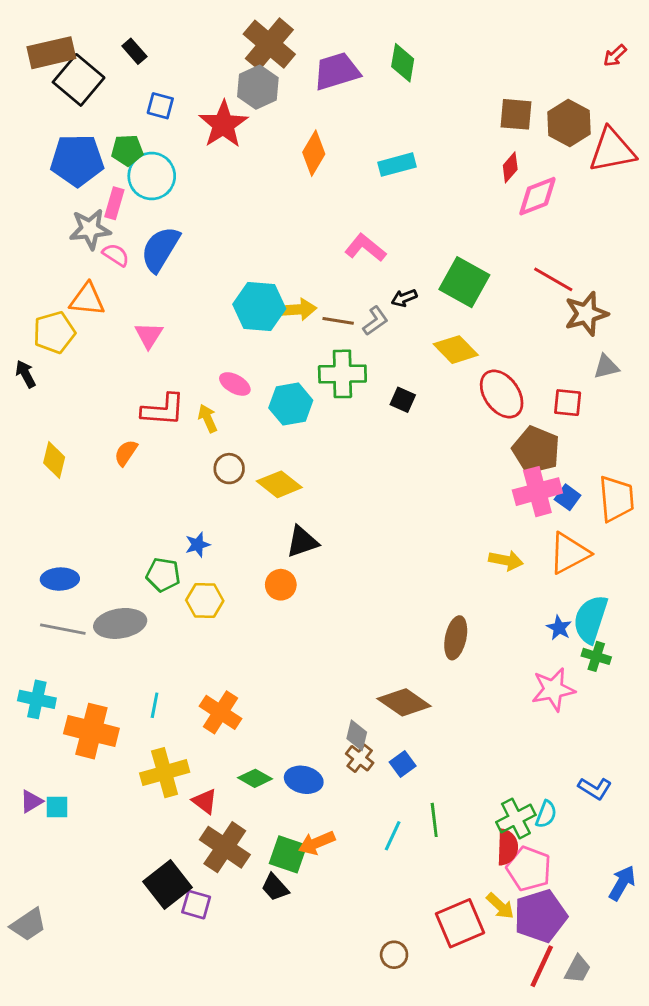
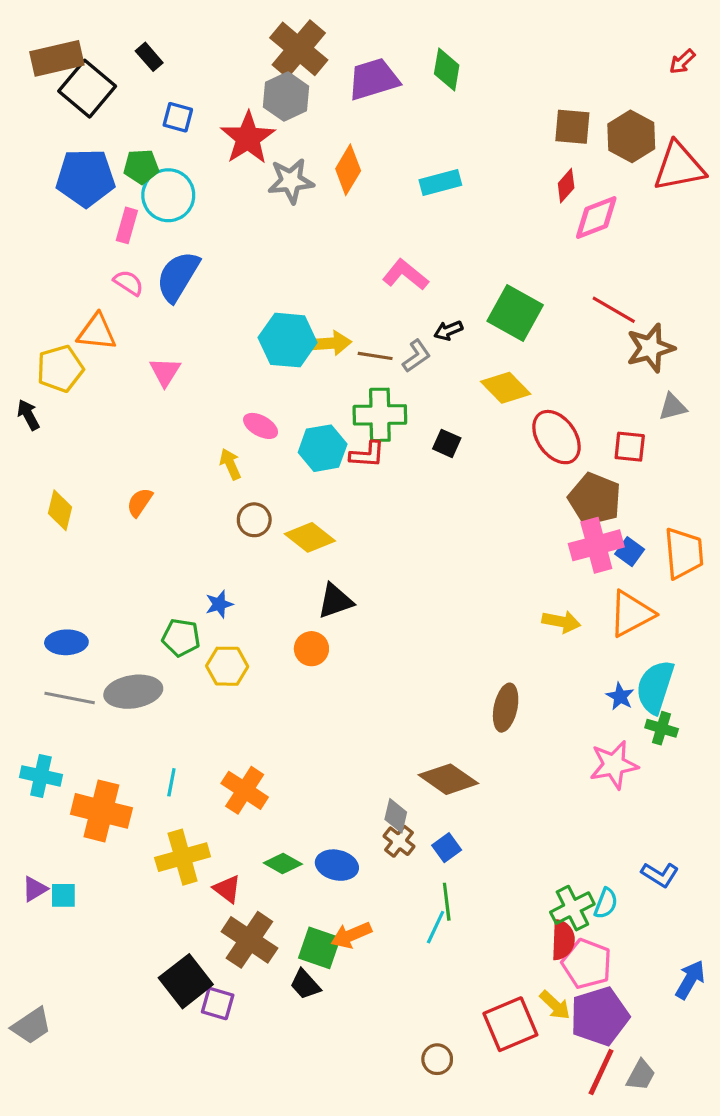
gray star: (90, 229) -> (291, 181), moved
red L-shape: (163, 410) -> (367, 455), moved, size x0.7
green line: (434, 820) -> (447, 902), moved

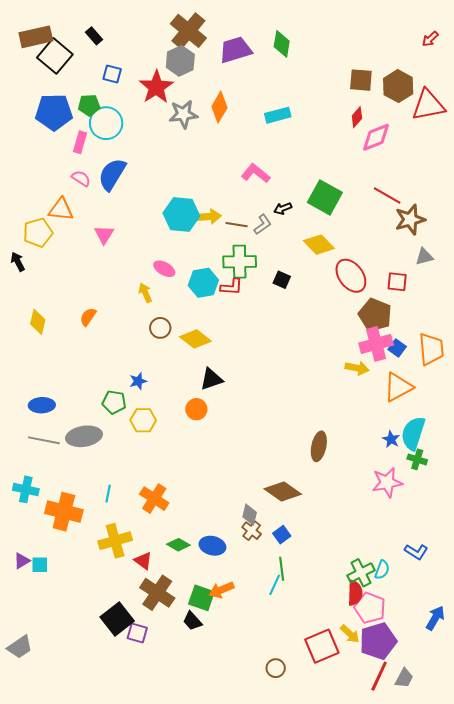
yellow arrow: (561, 622) -> (357, 368), moved

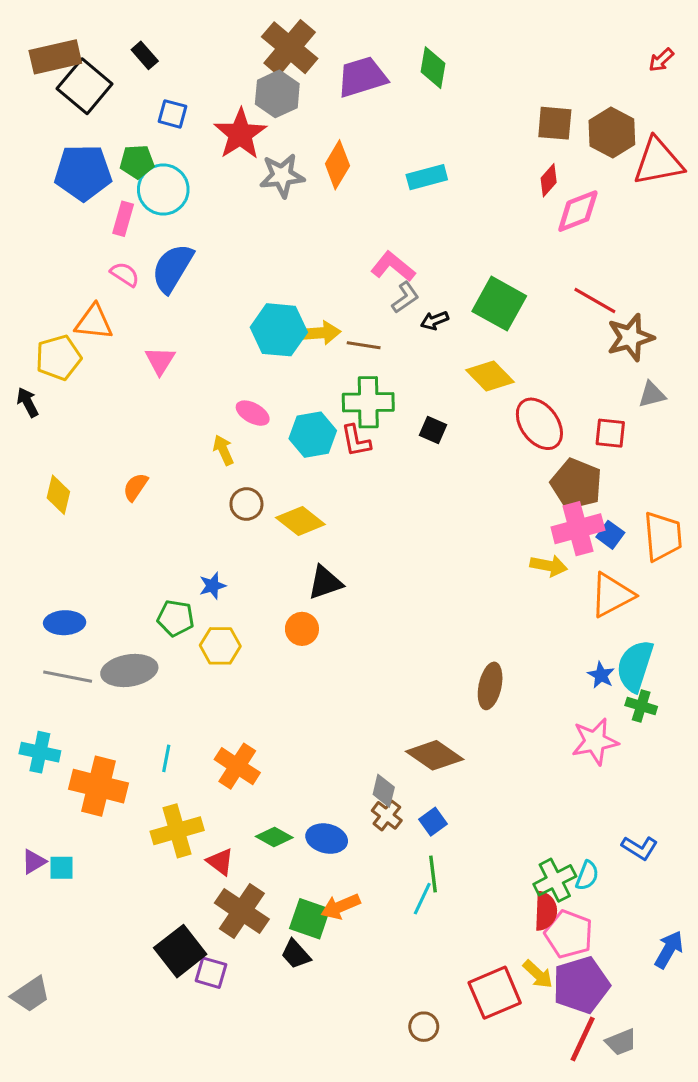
gray L-shape: (263, 225) -> (405, 297), moved
red L-shape: (232, 287) -> (356, 441), turned 75
gray trapezoid: (404, 678) -> (621, 1042), turned 40

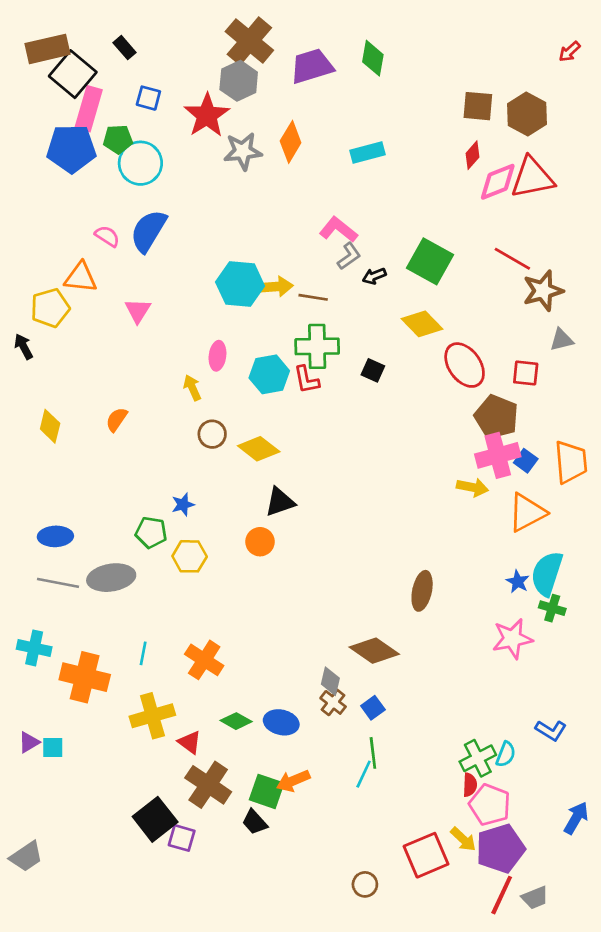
red triangle: (658, 162) -> (532, 178), moved
pink rectangle: (123, 219) -> (89, 109), moved, size x1.5
pink ellipse: (253, 413) -> (217, 356), turned 68
red semicircle: (546, 911) -> (470, 785), size x0.7

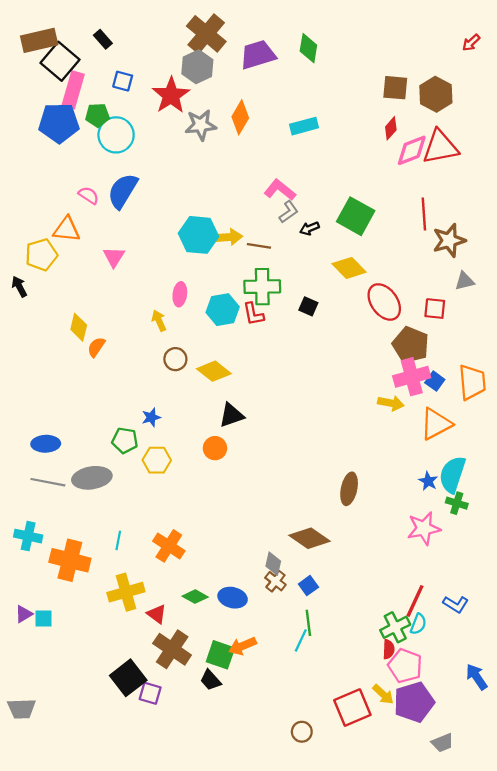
red line: (512, 259) -> (424, 214), turned 56
yellow diamond: (50, 426) -> (79, 327), moved
blue arrow: (576, 818) -> (477, 677), turned -64
gray trapezoid: (26, 857) -> (22, 709), turned 32
red line: (502, 895) -> (415, 601), moved

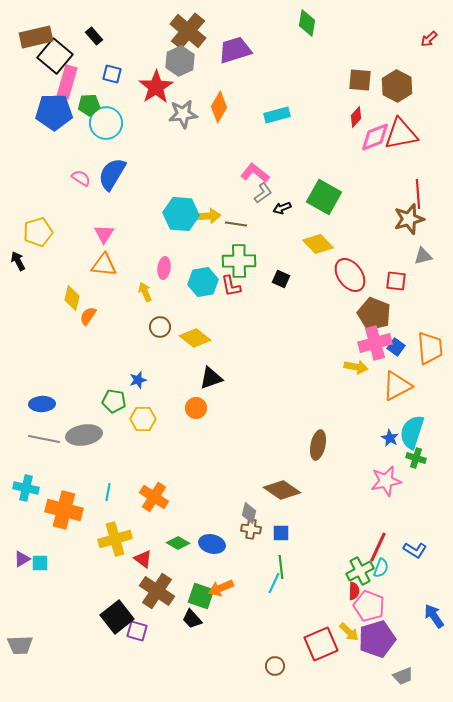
green diamond: (308, 48) -> (307, 23), moved
red line: (424, 214) -> (418, 194), moved
orange triangle: (67, 229) -> (104, 265), moved
brown cross: (275, 581) -> (251, 529), turned -30
blue square: (308, 586) -> (281, 533), turned 36

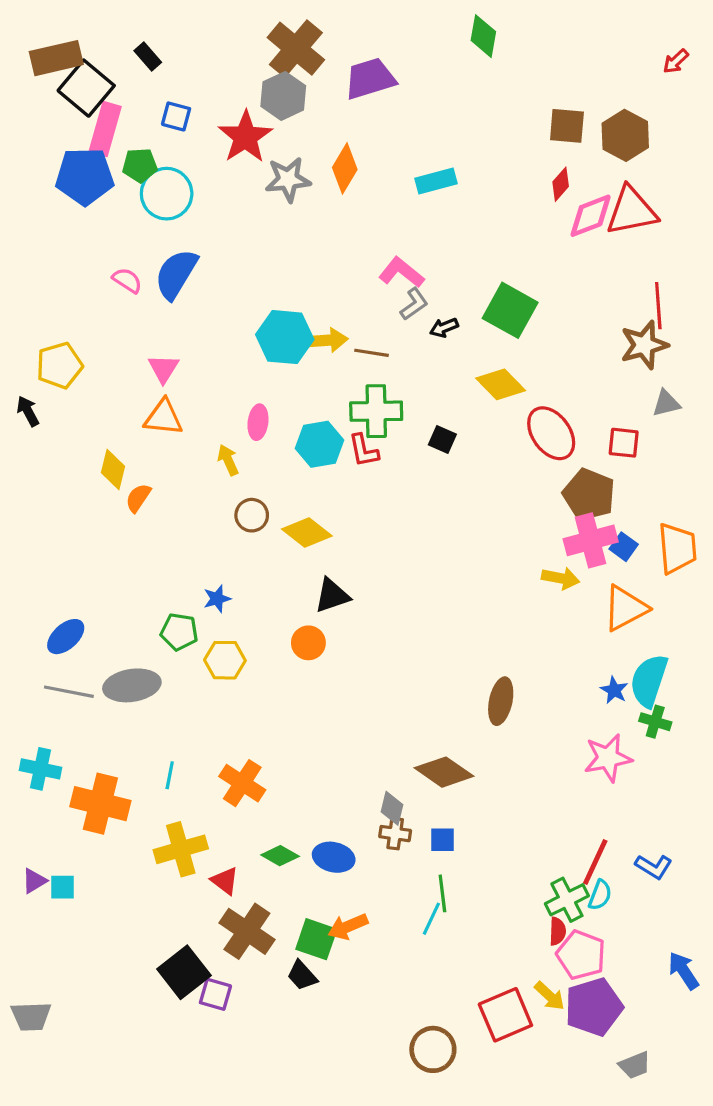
blue ellipse: (42, 404) -> (66, 637), turned -40
brown circle: (275, 666) -> (433, 1049), size x1.5

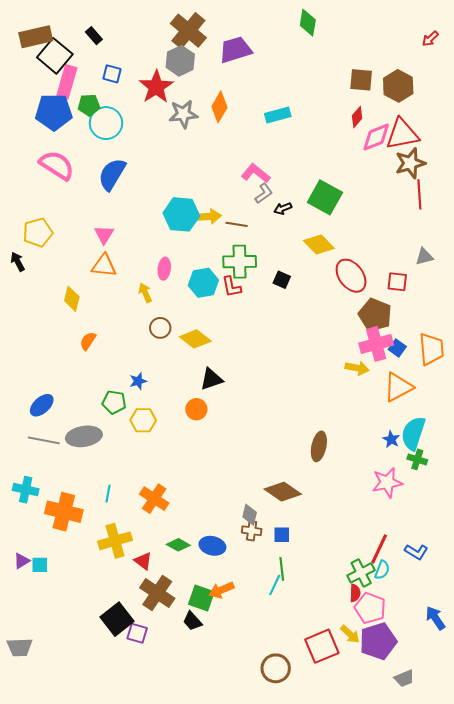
pink semicircle: (127, 280) -> (57, 165), moved, size x1.8
brown star: (644, 345) -> (410, 163), moved
orange semicircle: (138, 498) -> (88, 341), moved

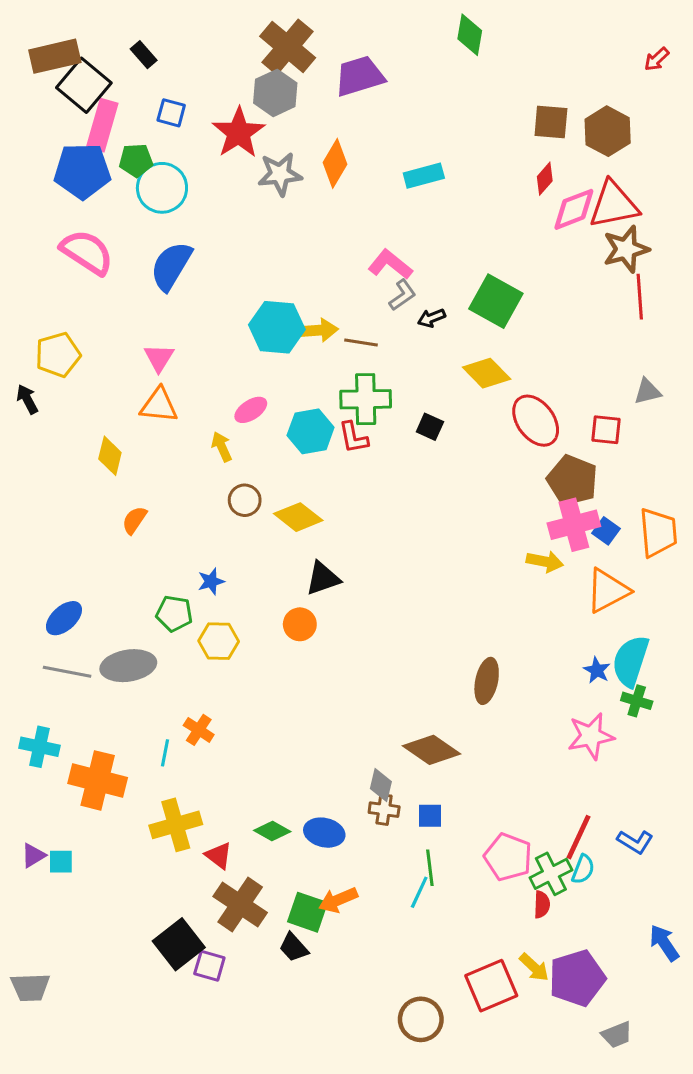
pink ellipse: (164, 269) -> (251, 410), turned 50
orange cross: (154, 499) -> (199, 730), moved, size x0.7
pink pentagon: (370, 608) -> (508, 857), moved

